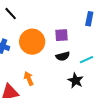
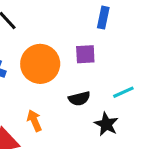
blue rectangle: (89, 19) -> (103, 18), moved
black semicircle: (63, 56) -> (79, 99), moved

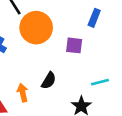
orange circle: (40, 64) -> (36, 28), moved
black semicircle: (79, 99) -> (49, 81), moved, turned -54

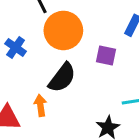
black semicircle: (49, 81) -> (62, 78), moved, size x1.5

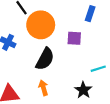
orange arrow: (40, 105) -> (43, 88), moved

